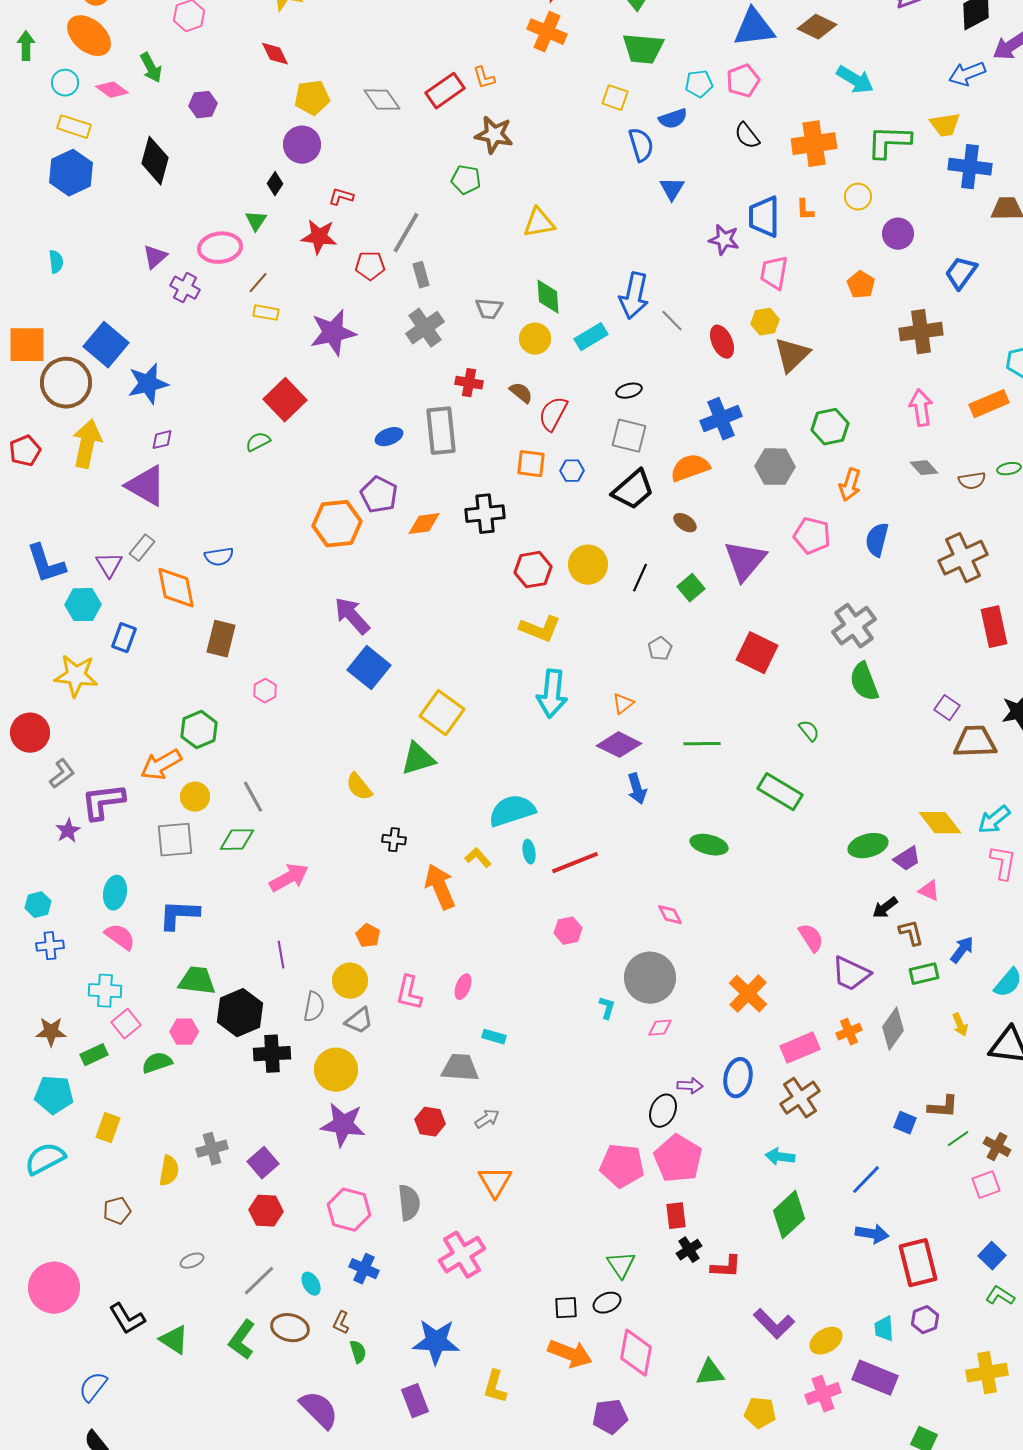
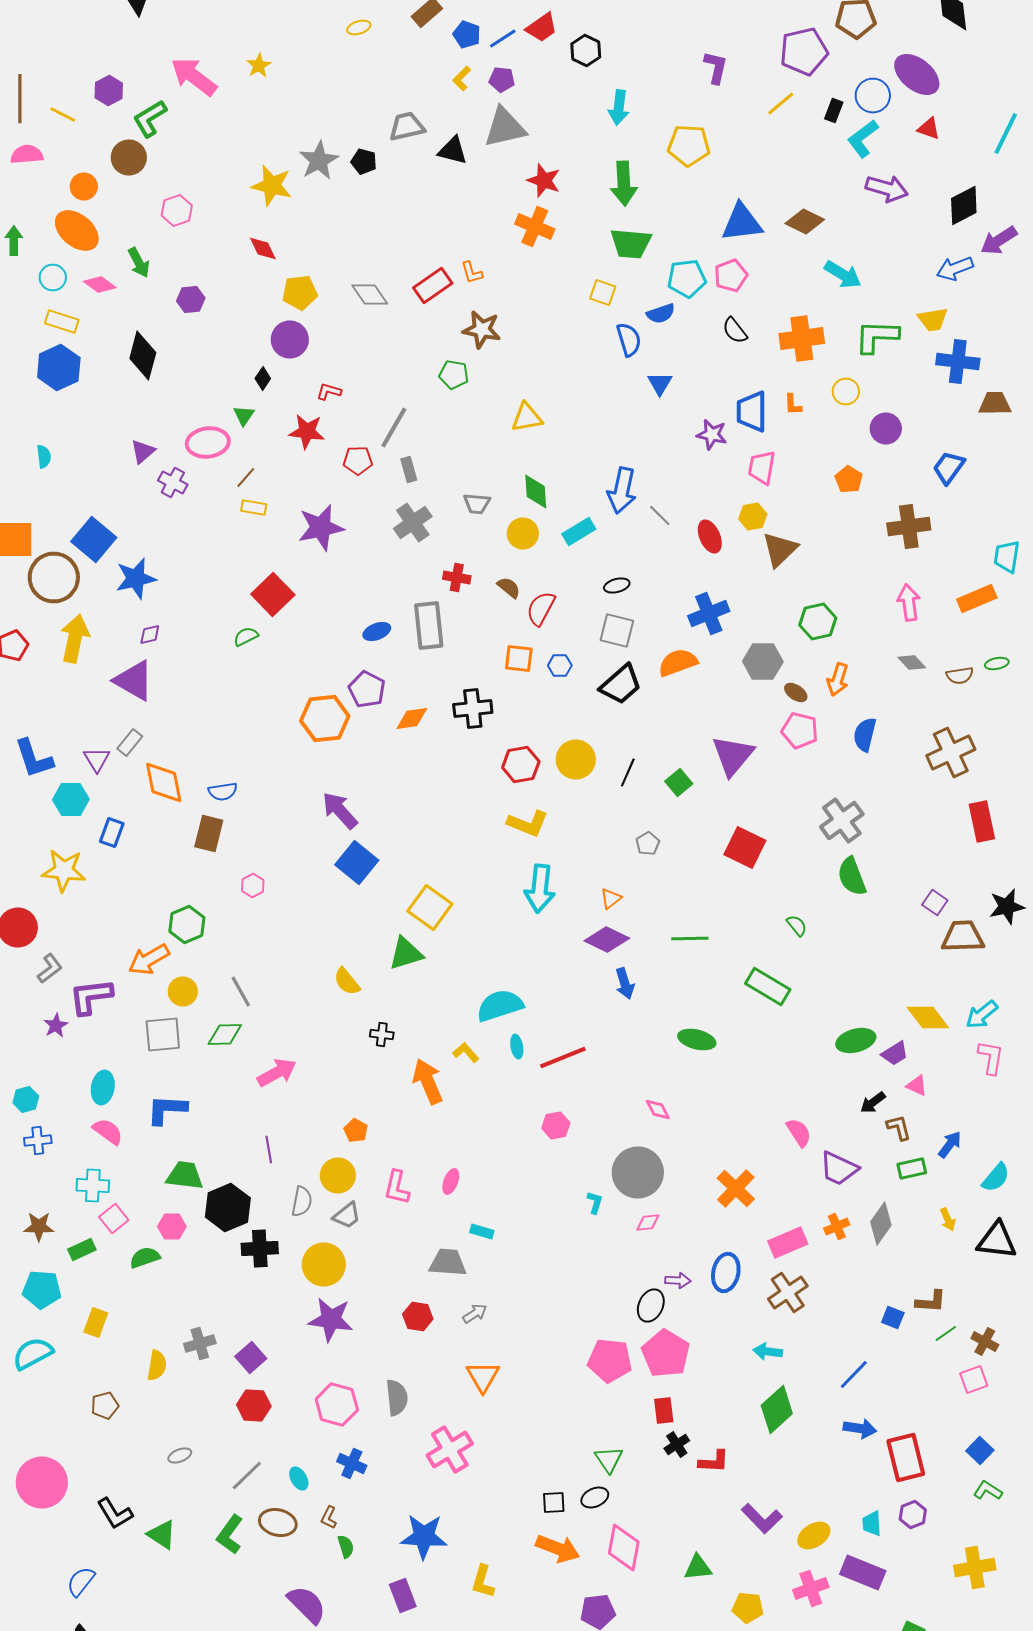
cyan pentagon: (699, 84) -> (687, 278), size x1.4
brown ellipse: (685, 523) -> (796, 692), moved
blue semicircle: (219, 557) -> (223, 792), moved

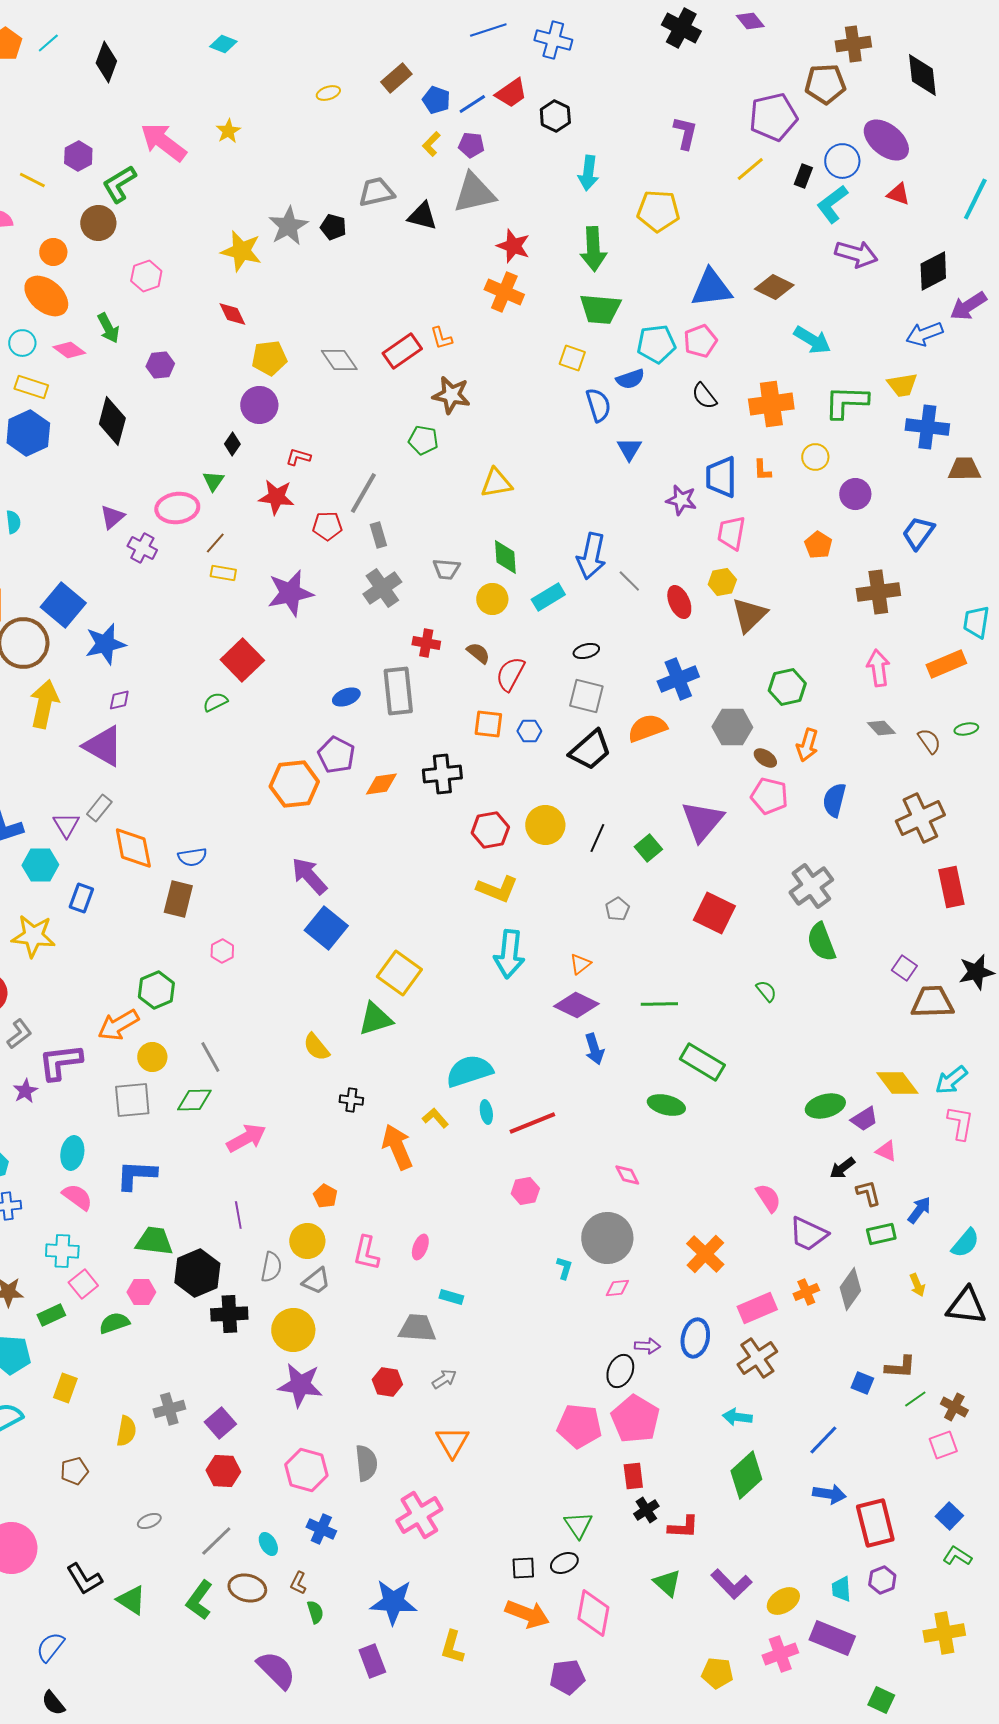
brown semicircle: (960, 676) -> (929, 741), turned -116
green rectangle: (768, 986) -> (702, 1062), moved
green triangle: (698, 1568) -> (667, 1583), moved, turned 48

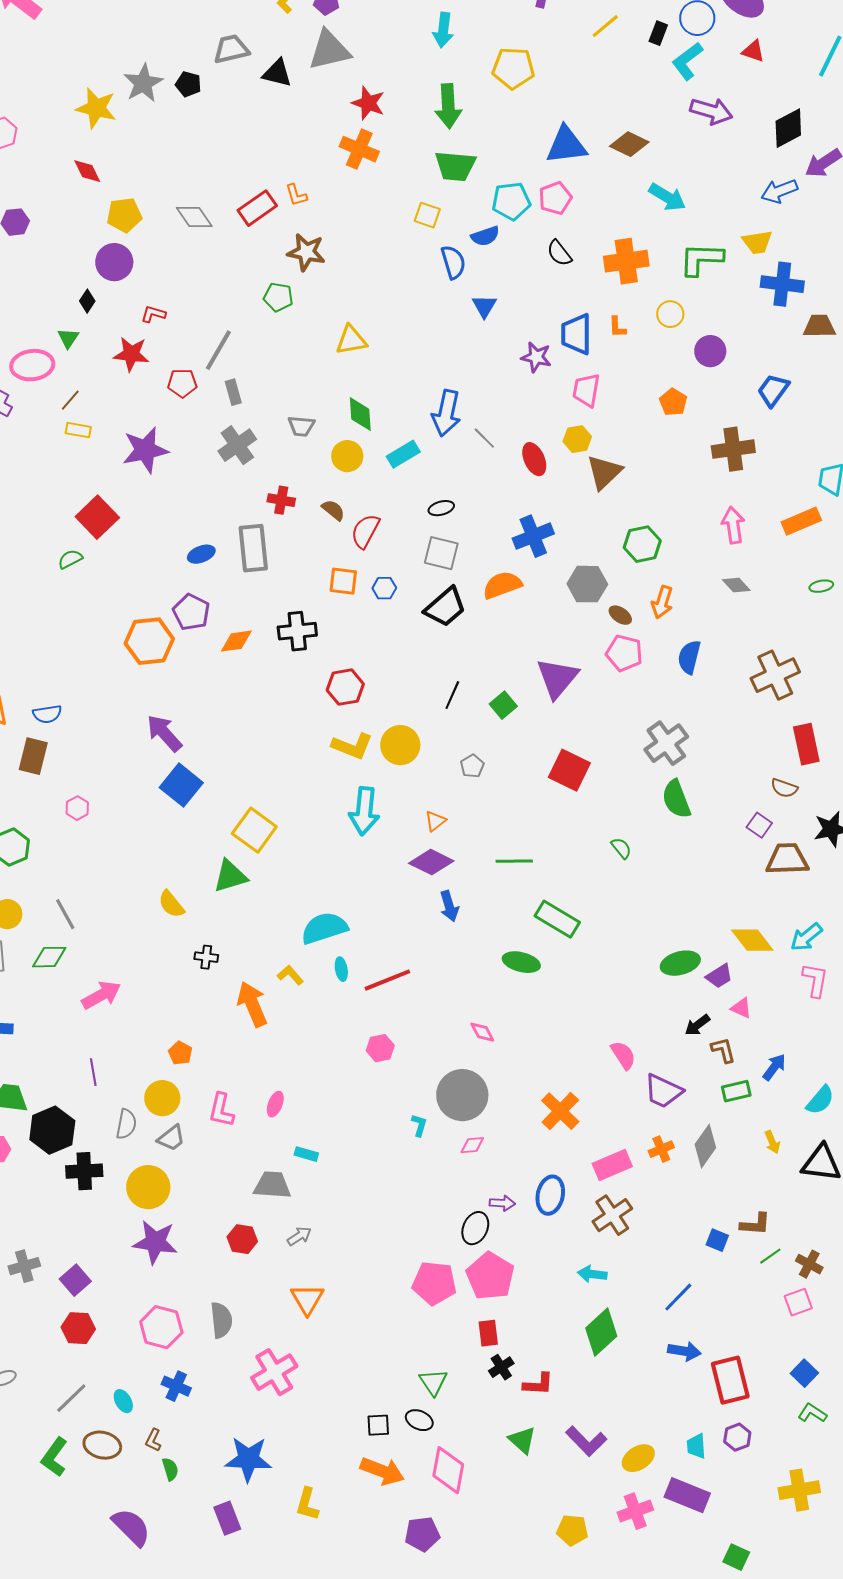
brown semicircle: (929, 741) -> (784, 788), moved, turned 144
yellow circle: (545, 825) -> (400, 745), moved
black ellipse: (564, 1563) -> (419, 1420), turned 48

